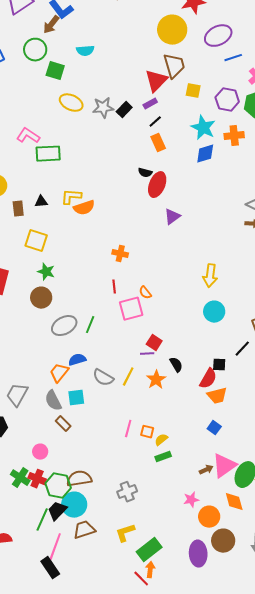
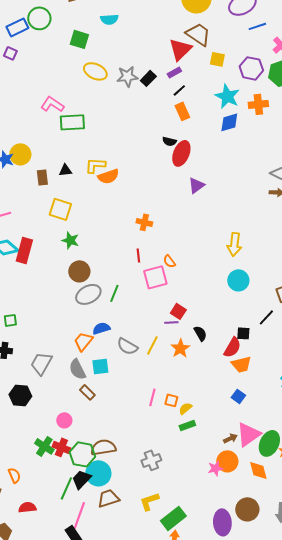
green circle: (35, 50) -> (39, 18), moved
brown trapezoid: (174, 66) -> (198, 34), turned -40
brown circle: (41, 298) -> (79, 271), moved
orange circle: (209, 517) -> (227, 461), moved

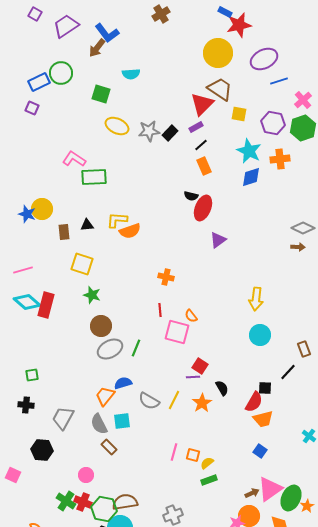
pink square: (155, 277) -> (177, 332), turned 30

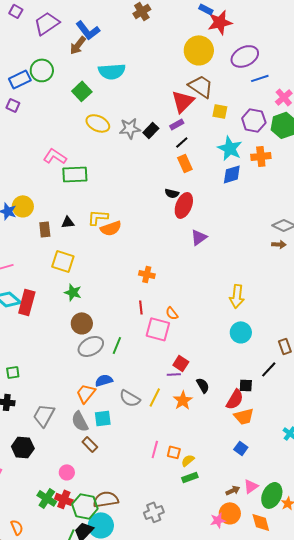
cyan semicircle: (131, 74) -> (112, 71), size x1.5
green square: (101, 94) -> (82, 91), turned 30
pink triangle: (270, 489) -> (251, 486), size x0.6

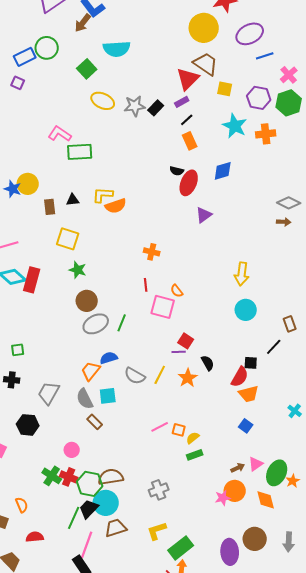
blue diamond: (232, 174) -> (223, 171), moved
pink line: (155, 449) -> (160, 427), turned 48

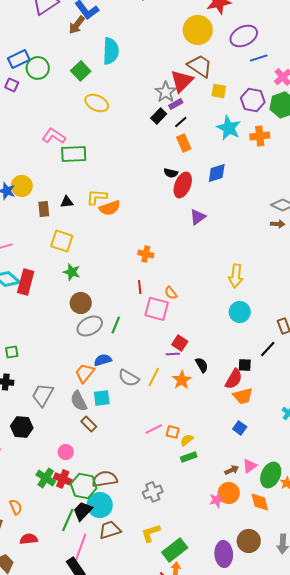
green circle: (47, 48) -> (38, 68), moved
cyan semicircle: (117, 49) -> (111, 51), turned -84
gray star: (135, 106) -> (166, 92), moved, turned -30
black rectangle: (156, 108) -> (159, 116), moved

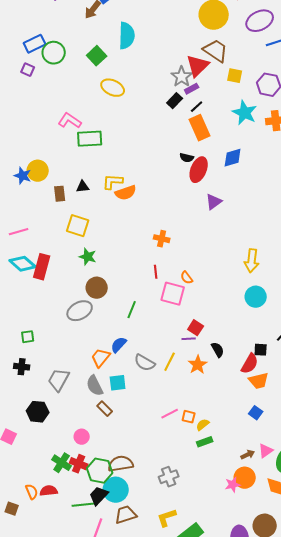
orange rectangle: (184, 143) -> (200, 128), size x1.4
gray ellipse: (90, 326) -> (80, 311), moved
blue semicircle: (103, 360) -> (119, 345), turned -30
green line: (68, 520) -> (84, 505), turned 60
red semicircle: (29, 539) -> (49, 491), moved

